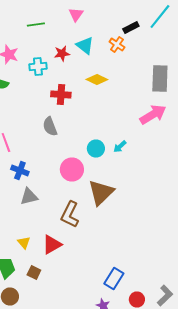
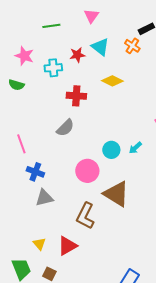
gray semicircle: (50, 126) -> (65, 128), turned -114
brown triangle: (101, 192) -> (116, 194), turned -44

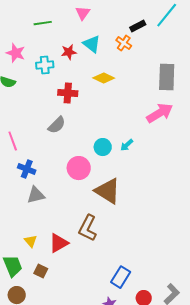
brown L-shape: (85, 216) -> (88, 228), moved

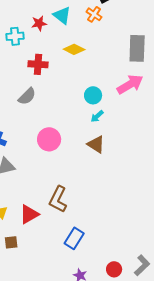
cyan circle: (103, 147) -> (93, 95), moved
brown triangle: (108, 191) -> (96, 144), moved, size x0.7
brown square: (41, 271) -> (11, 242), turned -32
blue rectangle: (121, 277) -> (74, 238), moved

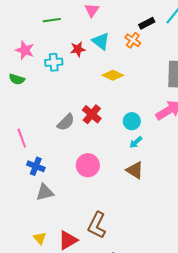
red cross: (38, 64) -> (92, 114), moved, turned 36

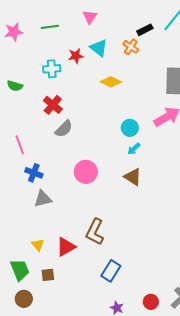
pink star: (25, 50) -> (14, 32), moved, turned -30
red cross: (92, 114) -> (53, 105), moved

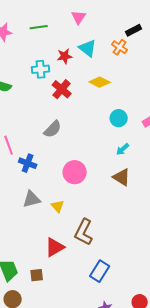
red cross: (53, 105) -> (62, 89), moved
cyan circle: (130, 128) -> (119, 118), moved
blue cross: (34, 173) -> (28, 163), moved
yellow triangle: (38, 245) -> (58, 206), moved

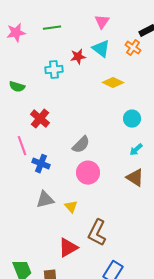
pink triangle: (79, 17) -> (102, 22), moved
red cross: (62, 89) -> (40, 119), moved
gray semicircle: (53, 129) -> (81, 145), moved

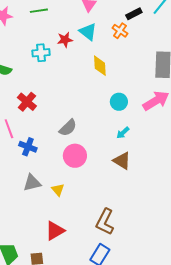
yellow diamond: (113, 83) -> (100, 66), turned 60
brown L-shape: (97, 233) -> (105, 222), moved

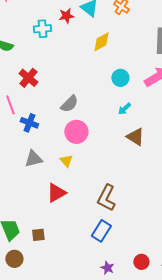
yellow diamond: (100, 66) -> (101, 42), turned 65
brown triangle: (122, 161) -> (135, 137), moved
yellow triangle: (58, 190) -> (66, 161), moved
red triangle: (55, 231) -> (56, 193), moved

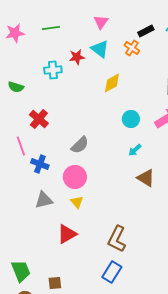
pink circle: (76, 132) -> (75, 177), moved
brown square: (38, 235) -> (55, 283), moved

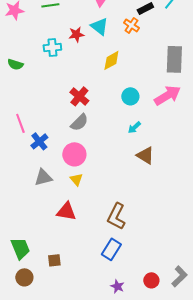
red cross: (39, 119) -> (79, 96), moved
blue cross: (40, 164) -> (39, 141), turned 30
red triangle: (67, 234) -> (66, 211), turned 40

